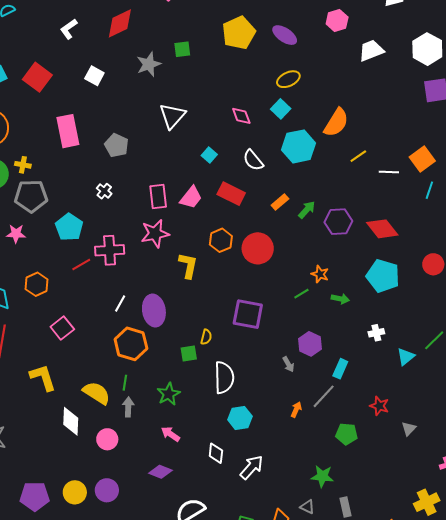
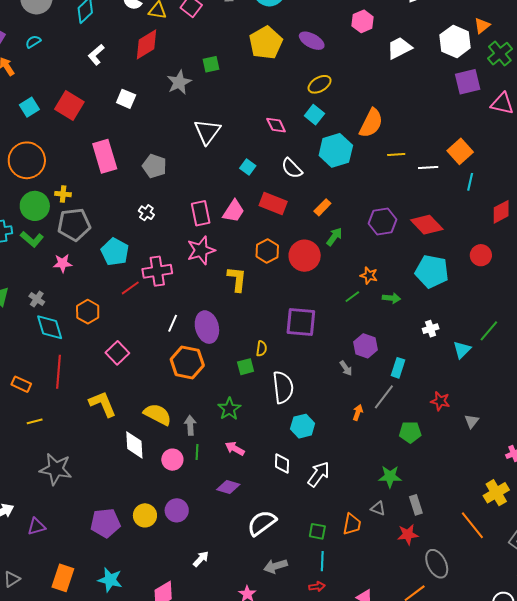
yellow line: (358, 156) -> (396, 154), turned 36
green arrow: (307, 210) -> (334, 237), moved
green line: (125, 383) -> (197, 452), moved

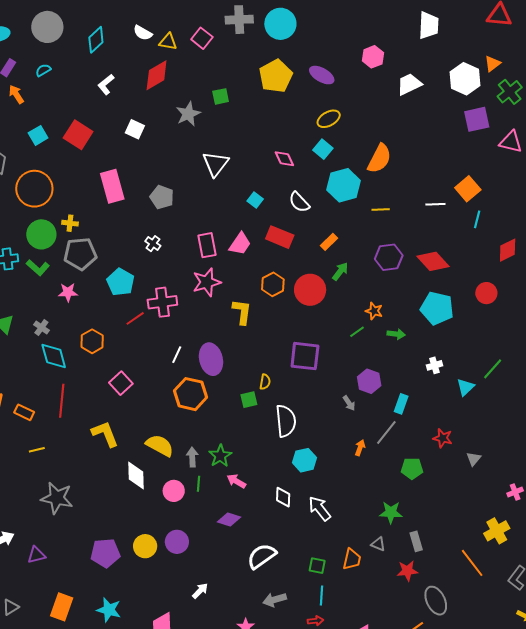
yellow line: (396, 154) -> (381, 210), moved
green star: (229, 409) -> (220, 456), moved
white arrow: (319, 474) -> (320, 509), turned -76

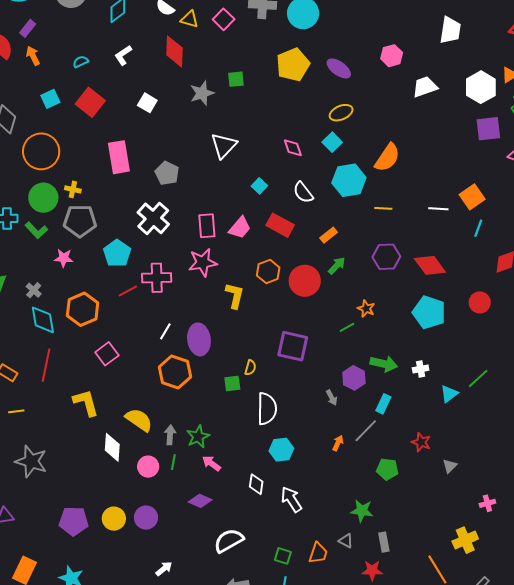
cyan semicircle: (43, 70) -> (81, 62), moved
red diamond: (157, 75) -> (174, 51), turned -64
white cross: (153, 244) -> (153, 218), size x2.0
green arrow: (396, 334) -> (384, 364), moved, size x1.5
orange hexagon: (92, 341) -> (83, 309), size x1.4

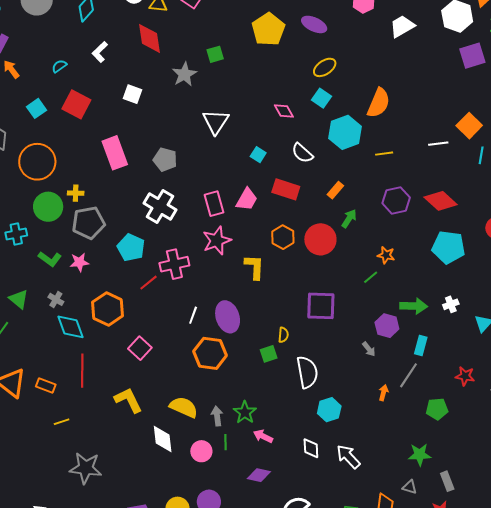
green L-shape: (36, 230) -> (50, 259), moved

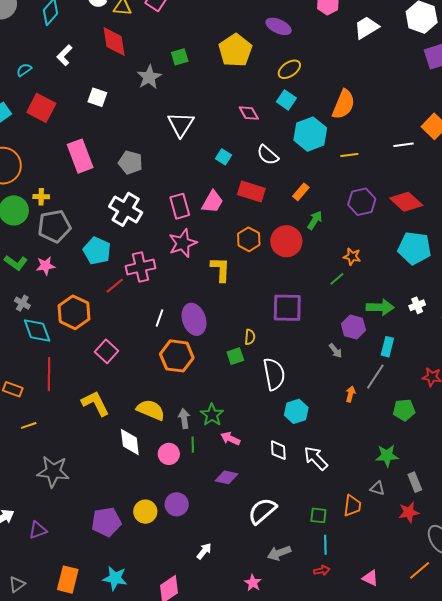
yellow pentagon: (268, 29) -> (235, 50), moved

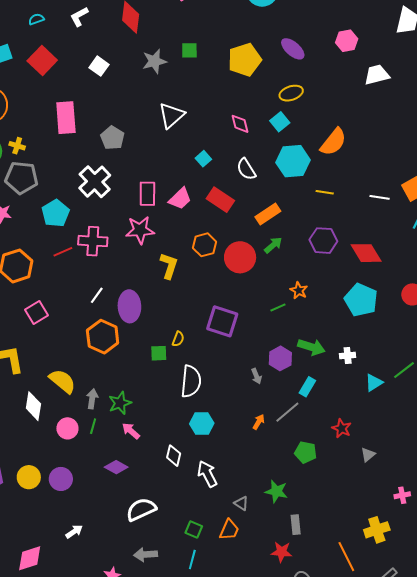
orange rectangle: (301, 192) -> (268, 214), size x1.4
gray triangle: (377, 488) -> (241, 503), moved

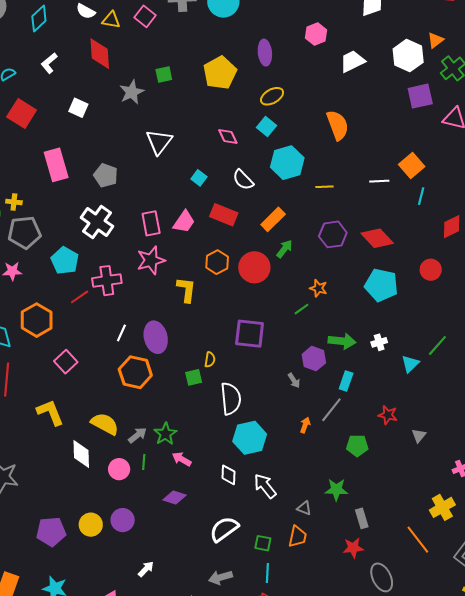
purple ellipse: (293, 49) -> (265, 53), turned 55
orange semicircle: (333, 142) -> (338, 125), moved, turned -48
gray arrow: (92, 399) -> (137, 435), turned 54
cyan hexagon: (202, 423) -> (250, 438), size x1.4
white semicircle: (141, 509) -> (224, 529), moved

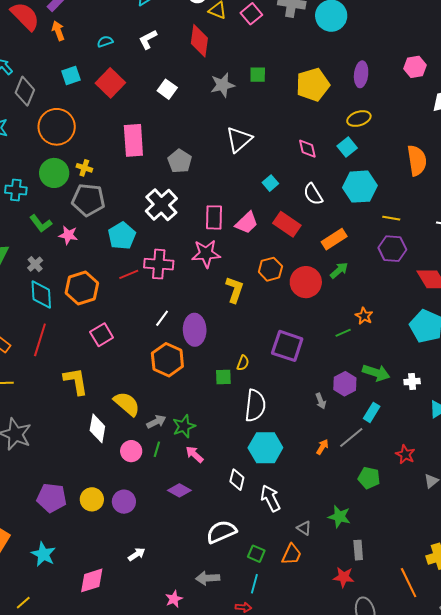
purple hexagon: (333, 234) -> (392, 249), moved

